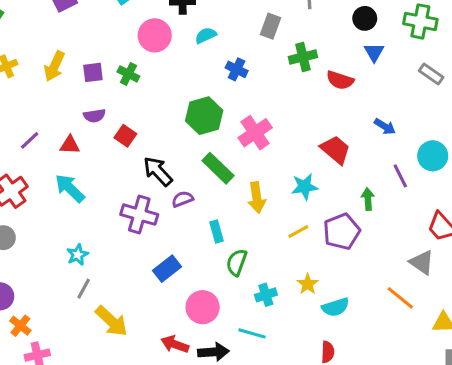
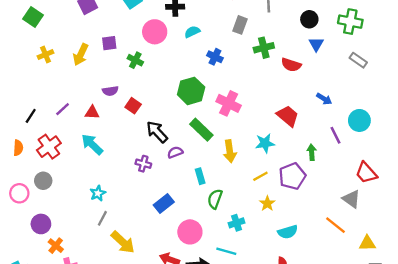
purple square: (93, 72) -> (109, 43), moved
pink cross: (255, 133) -> (229, 103), turned -30
purple cross: (139, 215) -> (143, 164), size x0.6
yellow star: (308, 284) -> (267, 204), moved

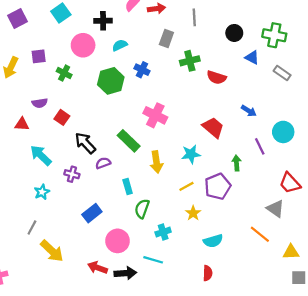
blue triangle: (316, 44) -> (252, 57), moved, turned -32
green hexagon: (191, 91) -> (111, 81), moved
cyan arrow: (92, 144) -> (41, 155), moved
cyan star: (98, 193) -> (42, 192), moved

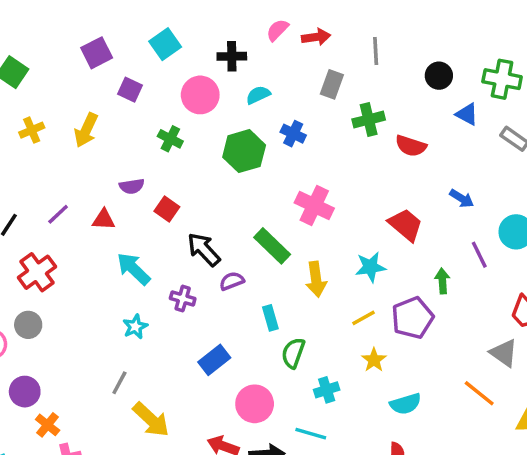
purple square: (39, 56) -> (130, 90), moved, turned 32

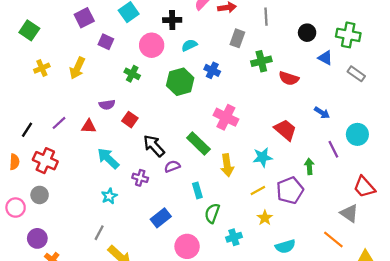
red cross: (37, 272) -> (45, 161), turned -30

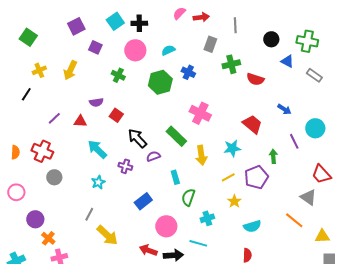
black cross: (172, 20) -> (139, 23), moved
black line: (27, 130) -> (26, 94), moved
gray circle: (40, 195) -> (54, 177), moved

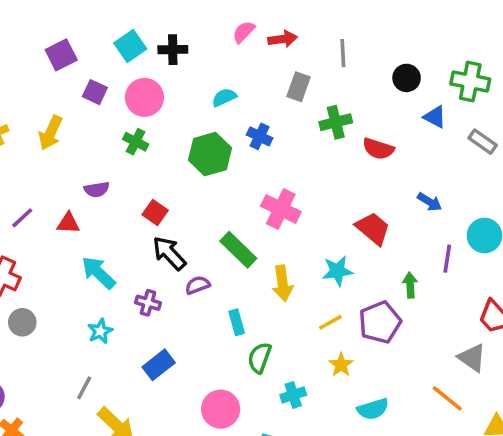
pink circle: (135, 50) -> (144, 97), moved
red square: (116, 115) -> (155, 213), moved
purple line: (294, 141) -> (447, 259), turned 35
blue rectangle: (143, 201) -> (159, 365), moved

